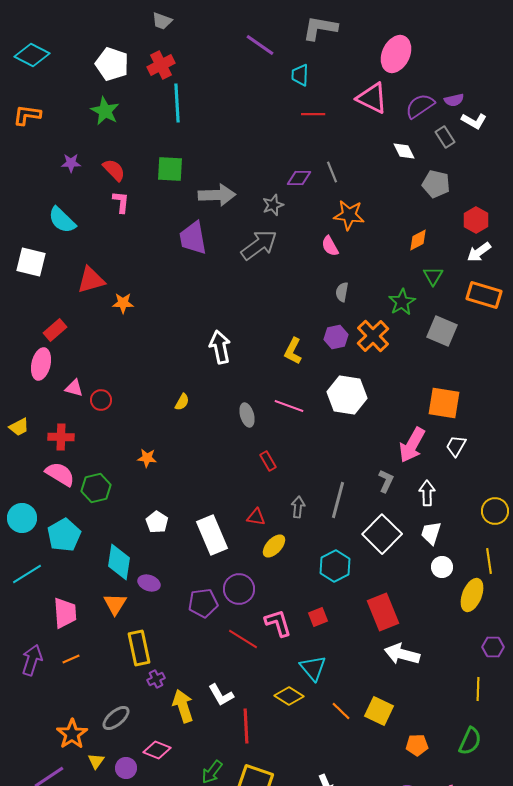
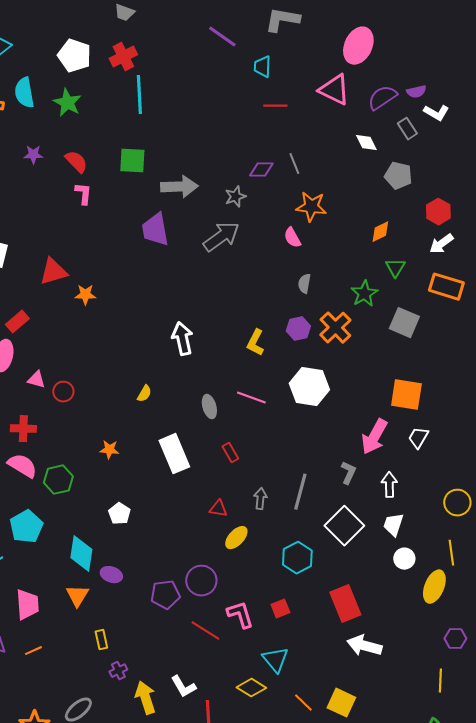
cyan semicircle: (62, 220) -> (24, 93), moved, turned 36
white rectangle: (212, 535) -> (174, 454), moved
yellow rectangle: (139, 648) -> (101, 640), size x0.6

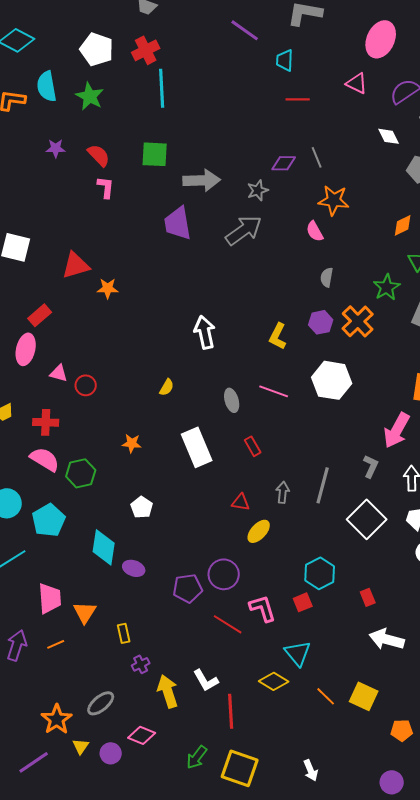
pink triangle: (334, 90) -> (357, 83), size x0.7
cyan hexagon: (297, 558) -> (320, 573), moved
orange triangle: (77, 596) -> (85, 612), moved
red rectangle: (345, 604) -> (368, 597), size x0.5

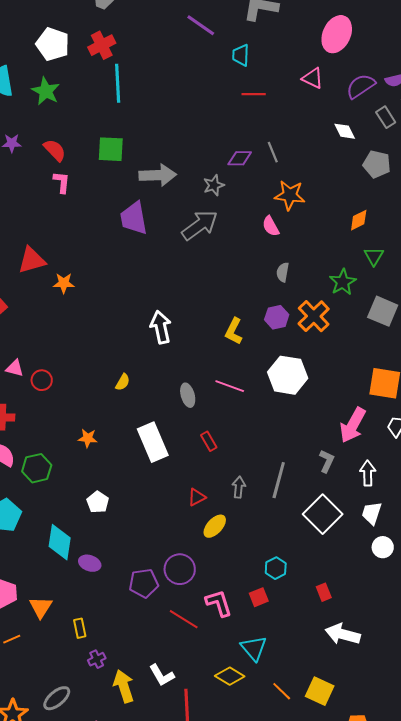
red triangle: (241, 502) -> (197, 497), turned -36
cyan hexagon: (320, 573) -> (276, 568), size x0.7

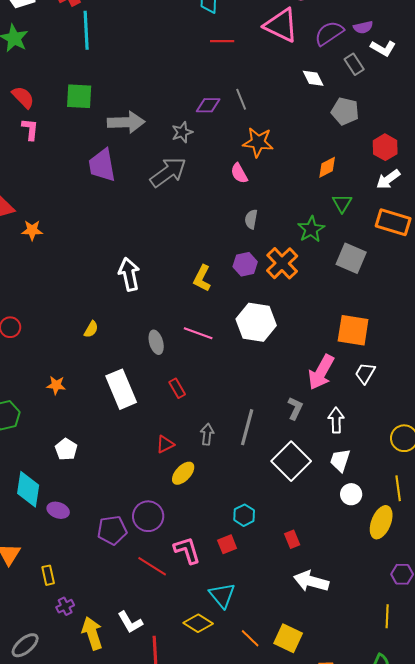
pink triangle: (313, 78) -> (281, 25), size x1.6

